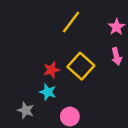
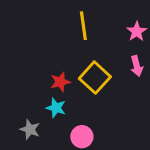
yellow line: (71, 22) -> (83, 26), turned -45

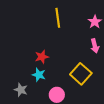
yellow square: (95, 78) -> (81, 74), moved

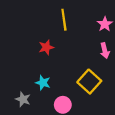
red star: (42, 57) -> (46, 47), moved

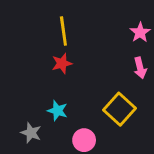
yellow line: (64, 20) -> (63, 31), moved

